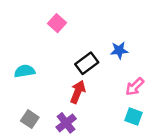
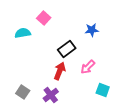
blue star: (119, 50) -> (92, 30), moved
cyan semicircle: (25, 71) -> (23, 33), moved
pink arrow: (135, 87) -> (88, 67), moved

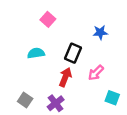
cyan semicircle: (23, 33) -> (36, 53), moved
black rectangle: (67, 49) -> (73, 53), turned -30

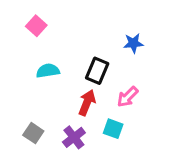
pink square: (48, 19) -> (36, 26), moved
cyan square: (112, 98) -> (113, 129), moved

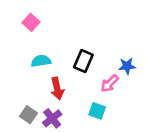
blue star: (133, 43) -> (127, 66), moved
red arrow: (87, 103) -> (57, 88), moved, turned 145
purple cross: (74, 137) -> (52, 118), moved

